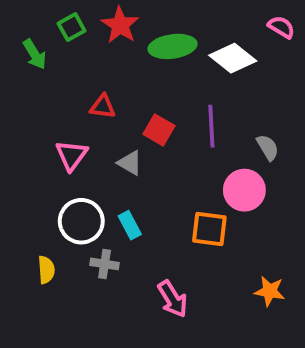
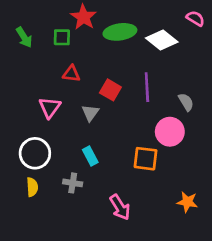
green square: (72, 27) -> (62, 37), moved, turned 30
gray triangle: (130, 163) -> (90, 113), turned 36
white circle: (81, 221) -> (35, 153), moved

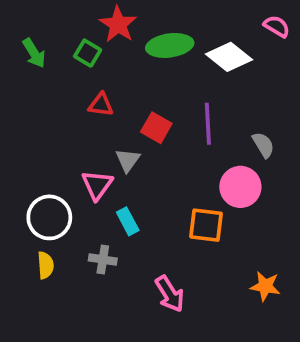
green square: (62, 37) -> (88, 53), turned 30
pink triangle: (50, 107) -> (97, 185), moved

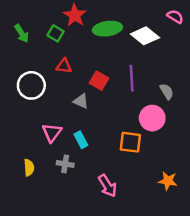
gray triangle: (128, 160) -> (81, 101), turned -42
pink triangle: (97, 185) -> (52, 133), moved
white circle: (49, 217) -> (31, 85), moved

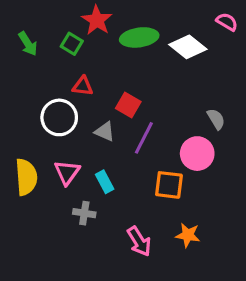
purple line: (132, 78) -> (144, 138), moved, turned 30
white circle: (31, 85) -> (59, 117), moved
yellow semicircle: (29, 168) -> (26, 177), moved, size x1.6
orange star: (168, 181) -> (188, 235), moved

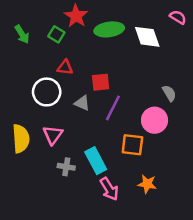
white diamond: (188, 47) -> (147, 37), turned 32
red square: (128, 105) -> (101, 82), turned -36
cyan rectangle: (105, 182) -> (96, 161), moved, size x1.5

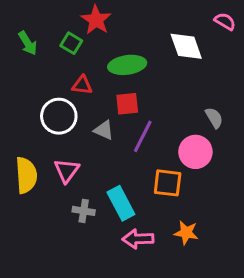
green ellipse: (109, 29) -> (127, 65), moved
pink arrow: (109, 189) -> (138, 239), turned 120

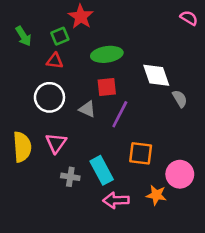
green square: (71, 43) -> (60, 36), turned 36
white diamond: (186, 46) -> (156, 75), moved
red triangle: (82, 85) -> (55, 61), moved
pink circle: (195, 152) -> (180, 174), moved

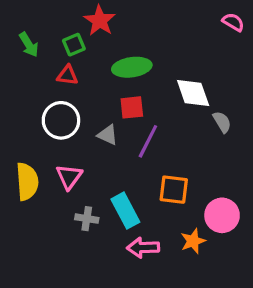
orange star: (156, 195) -> (193, 241), turned -30

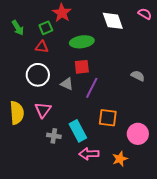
white diamond: (193, 93) -> (113, 21), moved
gray semicircle: (222, 122) -> (138, 76), turned -32
orange star: (193, 241) -> (120, 159), moved

